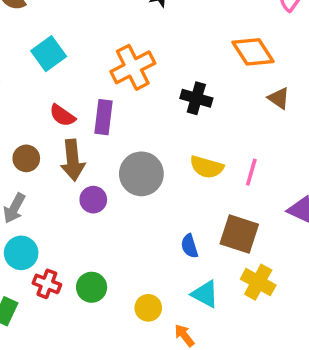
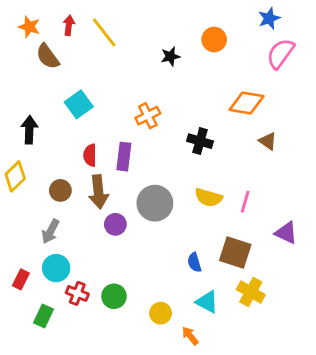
orange diamond: (253, 52) -> (247, 103), turned -48
orange cross: (133, 67) -> (148, 116), size x0.7
red semicircle: (62, 115) -> (90, 155), turned 55

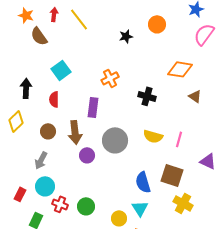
red semicircle: (90, 155) -> (54, 99), moved
blue semicircle: (194, 262) -> (143, 182), size x1.5
cyan triangle: (207, 302) -> (140, 208), moved, turned 30

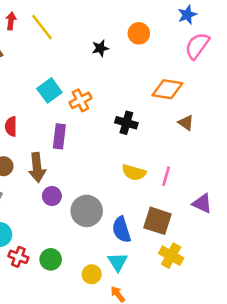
cyan square: (61, 70) -> (49, 90), moved
gray circle: (115, 140) -> (87, 211), moved

